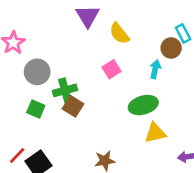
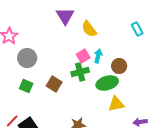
brown circle: (171, 48) -> (119, 66), moved
cyan arrow: (155, 69) -> (98, 56), moved
green cross: (65, 90) -> (80, 72), moved

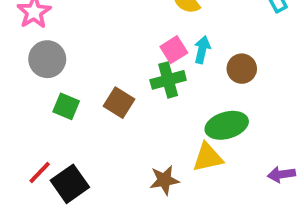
gray circle: (27, 58) -> (47, 59), moved
green ellipse: (107, 83) -> (227, 125), moved
yellow triangle: (116, 104) -> (208, 157), moved

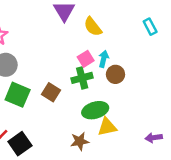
brown circle: (242, 69) -> (115, 74), moved
green square: (66, 106) -> (18, 95), size x1.5
green ellipse: (227, 125) -> (95, 110), moved

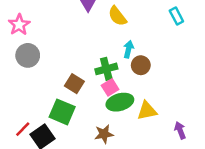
pink square: (86, 59) -> (110, 87), moved
green square: (18, 95) -> (62, 112), moved
yellow triangle: (107, 127) -> (147, 111), moved
purple arrow: (154, 138) -> (180, 130), turned 77

